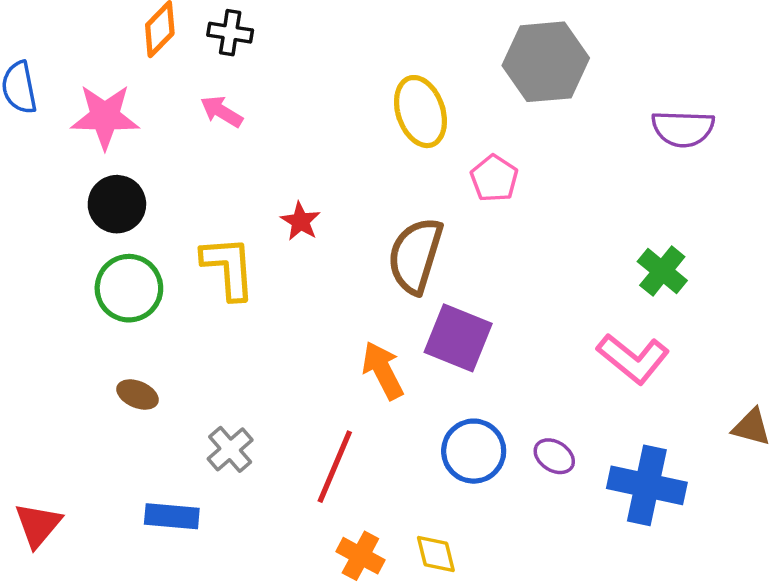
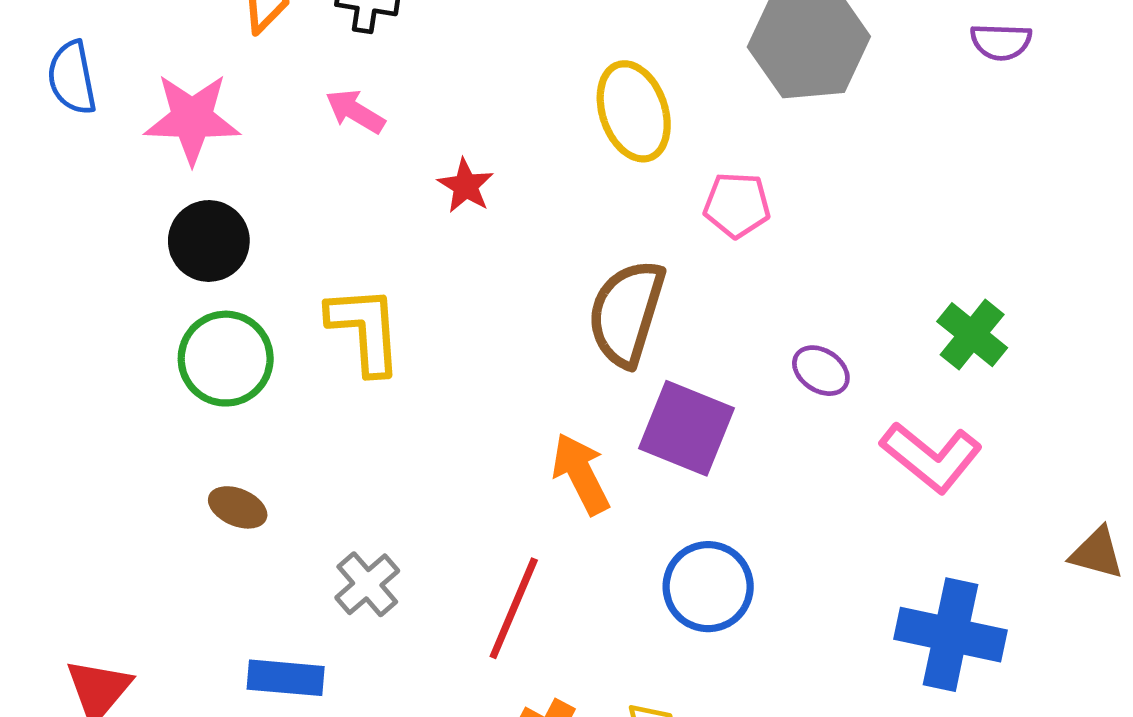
purple semicircle: (683, 129) -> (1001, 42), moved, size x0.7
pink pentagon: (494, 178) -> (737, 205), turned -30
red star: (300, 221) -> (466, 186), moved
purple ellipse: (554, 456) -> (821, 371), moved

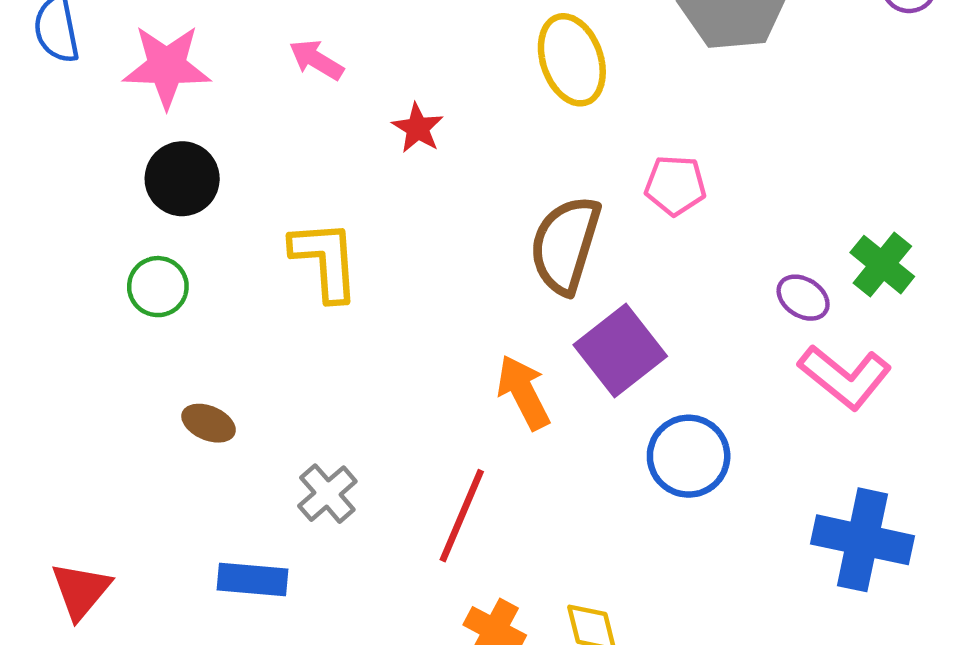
pink pentagon: (737, 205) -> (675, 185), moved
green circle: (226, 359) -> (158, 287), moved, size x0.7
purple ellipse: (821, 371) -> (803, 298), moved
purple square: (686, 428) -> (620, 350), turned 30
blue circle: (708, 587) -> (689, 456), moved

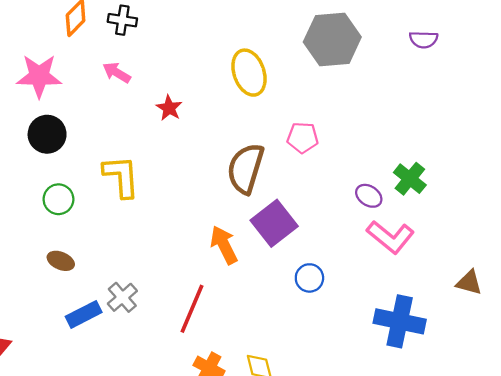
green circle: (158, 287) -> (58, 199), moved
blue circle: (689, 456) -> (309, 278), size x0.7
blue rectangle: (253, 579) -> (84, 314), moved, turned -32

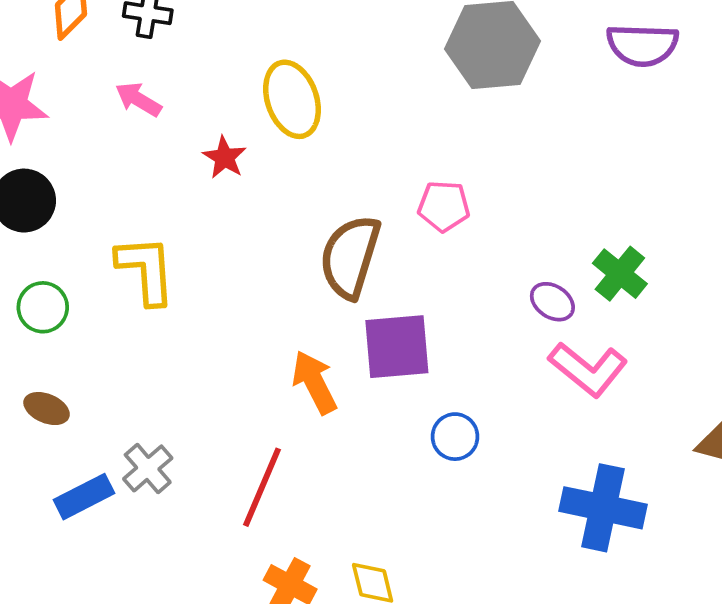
purple semicircle: (424, 40) -> (642, 45), size x1.5
yellow ellipse: (249, 73) -> (292, 99), moved
purple square: (274, 223) -> (397, 347), turned 33

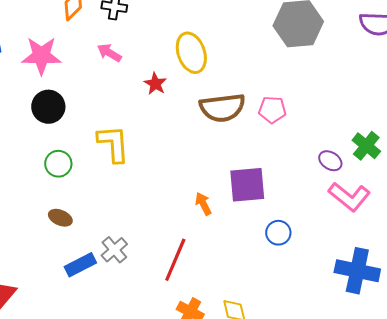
brown semicircle: (350, 257) -> (222, 108), moved, turned -114
orange arrow: (314, 382) -> (203, 204), size x0.7

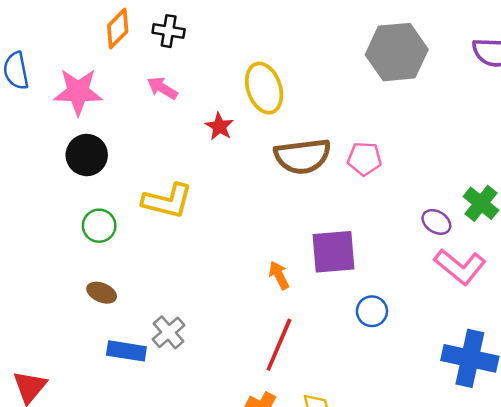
yellow L-shape: (113, 144) -> (167, 201), turned 108
red line: (175, 260) -> (279, 345), moved
blue rectangle: (80, 265) -> (126, 351), turned 36

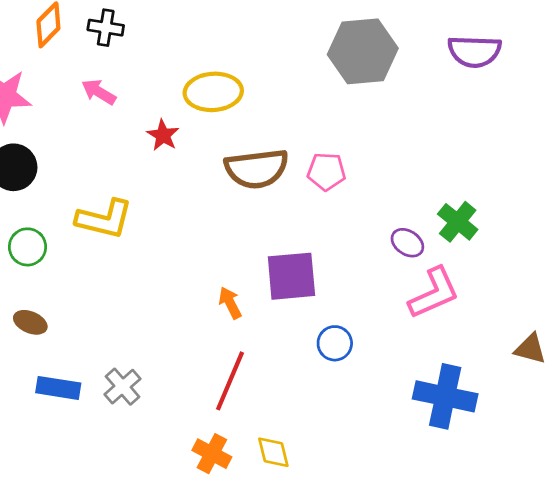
yellow ellipse: (264, 88) -> (213, 92), turned -75
pink L-shape: (460, 267) -> (434, 293), turned -63
gray cross: (169, 332) -> (122, 387), moved

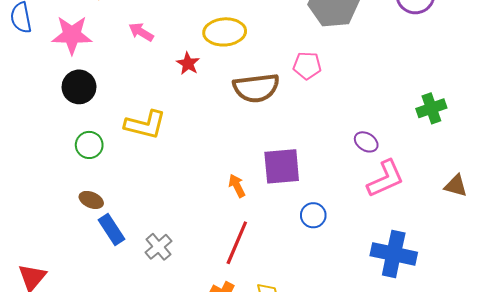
pink pentagon: (326, 171) -> (307, 66), moved
green cross: (458, 222) -> (431, 108), moved, turned 32
brown triangle: (530, 349) -> (456, 186), moved
blue rectangle: (58, 388) -> (112, 230), moved, turned 48

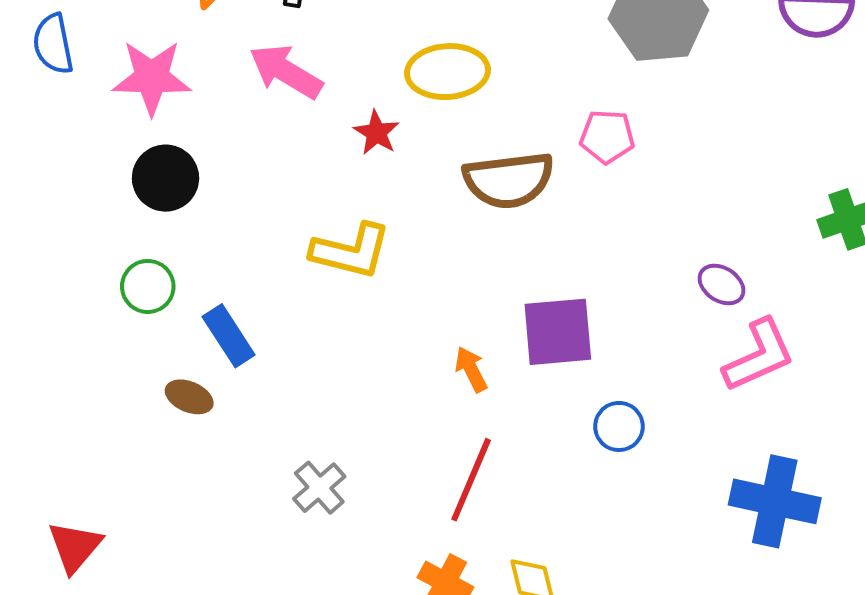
pink arrow: (141, 32) -> (286, 72), size x1.5
yellow L-shape: (145, 125) -> (351, 251), moved
green circle: (89, 145) -> (148, 286), moved
blue rectangle: (112, 230) -> (229, 336), moved

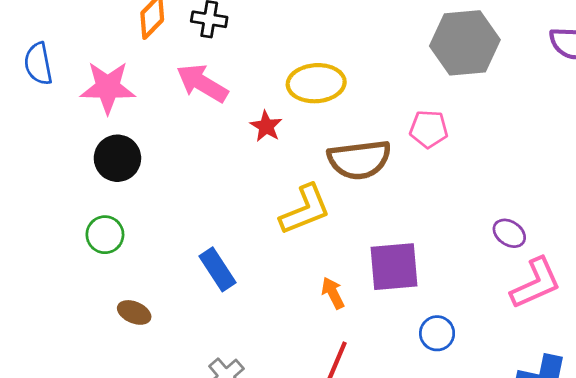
yellow L-shape: (351, 251) -> (305, 210), moved, turned -36
blue rectangle: (229, 336) -> (218, 269), moved

